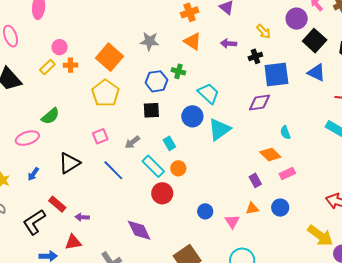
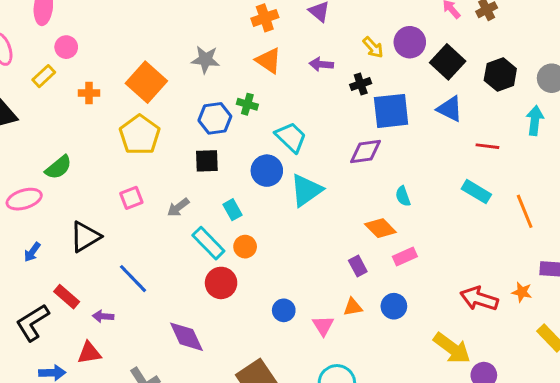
purple circle: (297, 19) -> (410, 42), moved
pink circle: (60, 47) -> (66, 47), moved
yellow rectangle: (47, 67) -> (44, 76), moved
blue line: (113, 170) -> (133, 279), moved

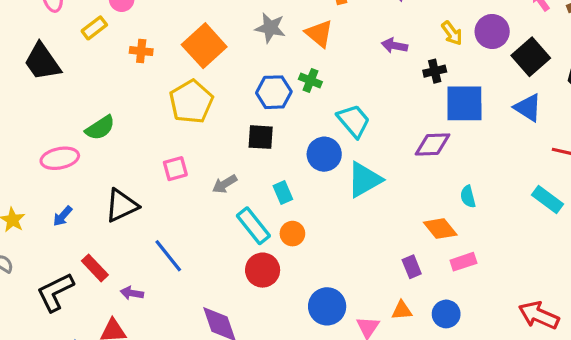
orange triangle: (269, 61) -> (319, 34), moved
blue circle: (284, 310) -> (327, 306), size x1.5

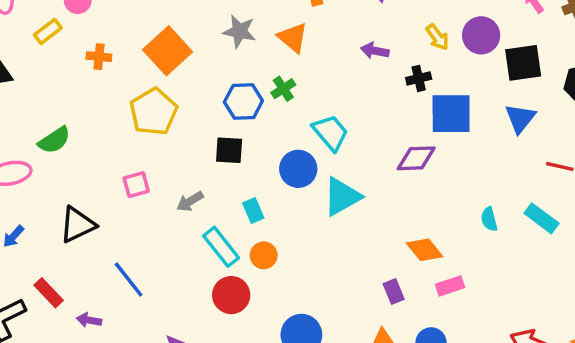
black square: (531, 57) -> (523, 63), turned 33
green cross: (310, 81) -> (283, 89), turned 35
blue triangle: (528, 108) -> (520, 118), turned 36
cyan semicircle: (468, 197) -> (489, 219), moved

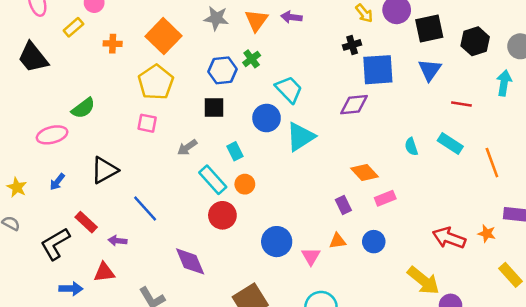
orange triangle: (293, 38) -> (256, 20), turned 30
purple arrow: (375, 51) -> (291, 17), moved
pink square: (136, 185) -> (147, 123), moved, turned 30

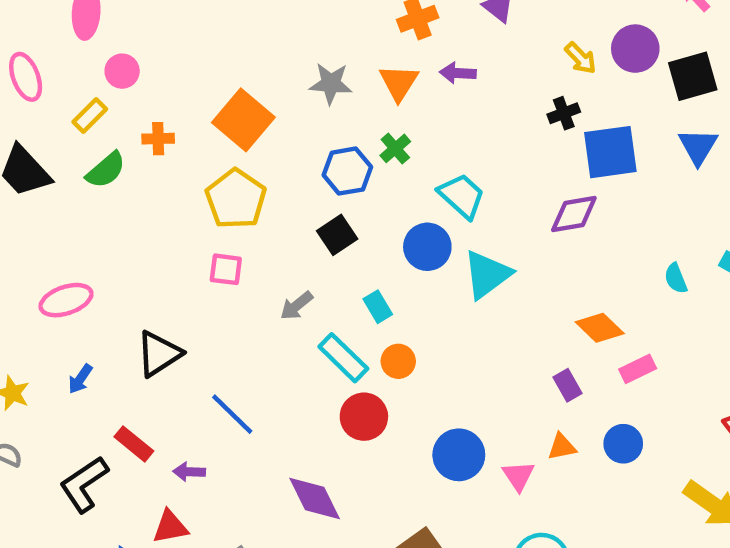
black square: (214, 107) -> (337, 235), turned -30
green semicircle: (83, 108) -> (106, 170), moved

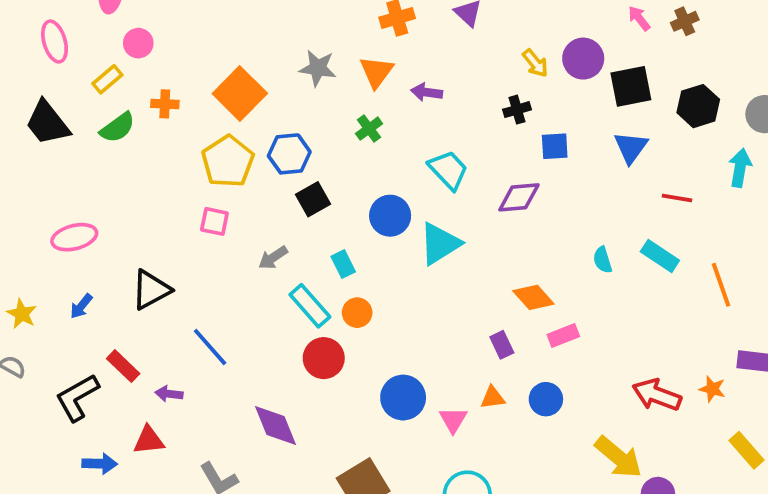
purple arrow: (458, 73) -> (427, 92), moved
blue square: (610, 152) -> (555, 146), size x0.6
blue hexagon: (347, 171) -> (289, 154), moved
cyan trapezoid: (462, 196) -> (448, 170), moved

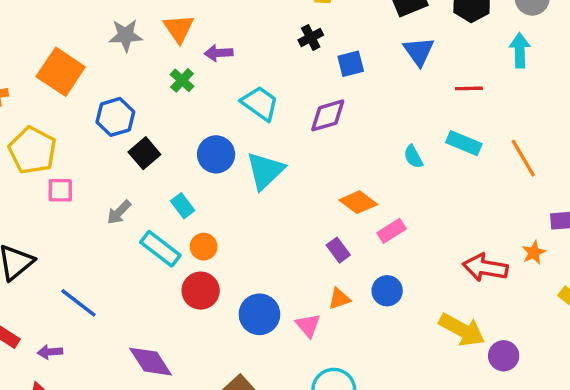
purple arrow: (427, 92) -> (219, 53), moved
yellow pentagon: (228, 161) -> (33, 150), moved
red circle: (324, 358) -> (201, 291), moved
orange star: (712, 389) -> (534, 253), turned -30

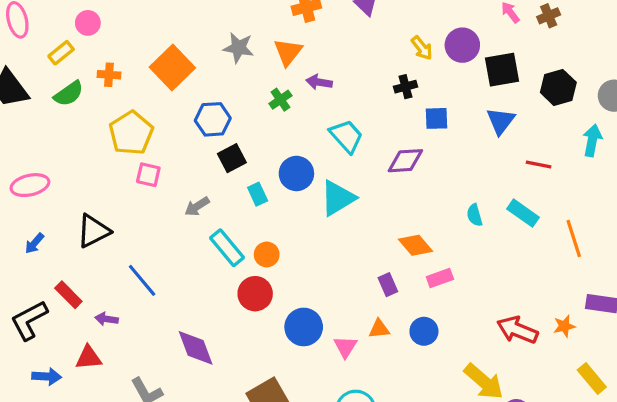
cyan rectangle: (183, 206) -> (258, 194), moved

